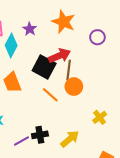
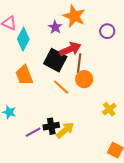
purple star: (30, 29) -> (55, 27), moved
yellow arrow: (70, 139) -> (65, 130), moved

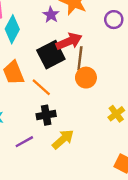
black square: (55, 60) -> (51, 55), turned 35
orange line: (61, 87) -> (41, 87), moved
black cross: (51, 126) -> (46, 115), moved

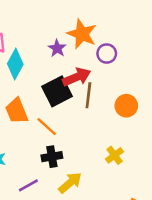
purple circle: (114, 20) -> (107, 54), moved
orange circle: (86, 78) -> (126, 106), moved
yellow cross: (116, 114) -> (115, 155), moved

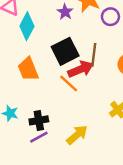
red arrow: (77, 77) -> (81, 69), moved
orange line: (47, 127) -> (69, 83), moved
black cross: (52, 157) -> (39, 120), moved

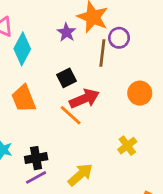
black square: (65, 51) -> (66, 78), size x0.6
brown line: (94, 55) -> (102, 53), moved

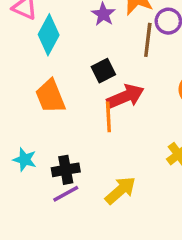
orange line: (71, 115) -> (108, 117), turned 45

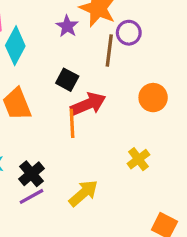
black square: (103, 71) -> (67, 80), turned -35
black cross: (66, 170) -> (31, 174), turned -30

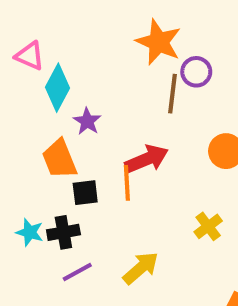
purple star: (67, 26) -> (87, 121), moved
black square: (67, 80) -> (85, 193), moved, turned -35
black cross: (31, 174) -> (63, 232), moved, turned 30

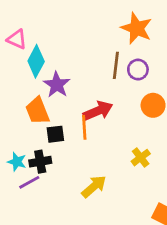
orange star: (159, 42) -> (137, 28), moved
purple circle: (196, 72) -> (138, 70), moved
purple star: (87, 121) -> (57, 85), size x1.4
purple line: (77, 272) -> (29, 182), moved

